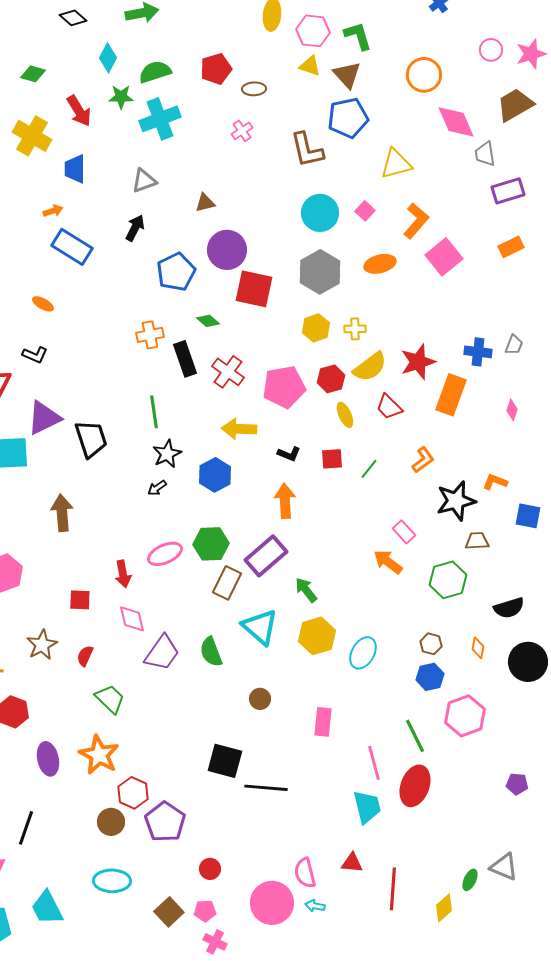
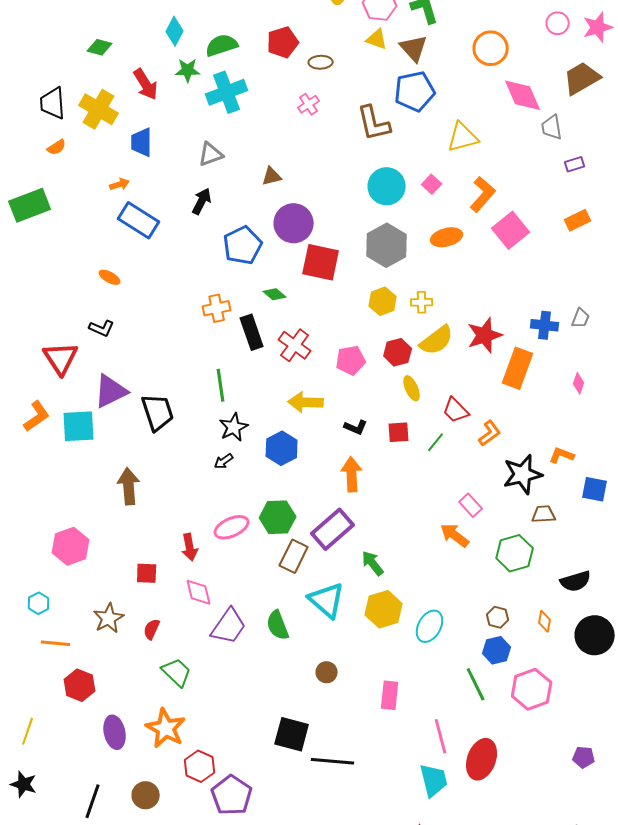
purple rectangle: (508, 191) -> (575, 164), size x0.6
pink pentagon: (284, 387) -> (351, 360), size x0.7
red trapezoid: (389, 407) -> (456, 410), moved
green line: (415, 736) -> (476, 684), moved
brown circle: (111, 822) -> (146, 795), moved

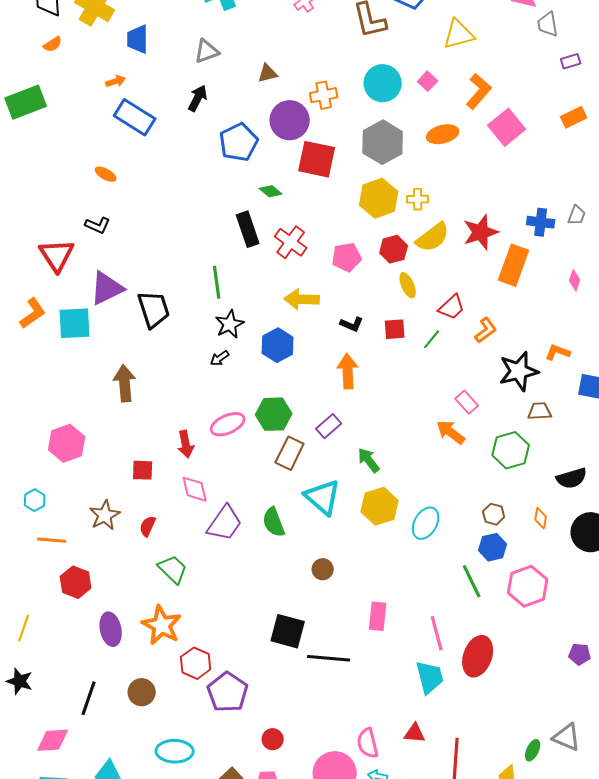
yellow hexagon: (383, 301) -> (379, 198), size x1.4
orange cross: (217, 308) -> (324, 95), moved
red trapezoid: (456, 410) -> (452, 307), turned -88
purple rectangle: (333, 529) -> (329, 426), size x0.6
pink rectangle: (390, 695) -> (378, 616), moved

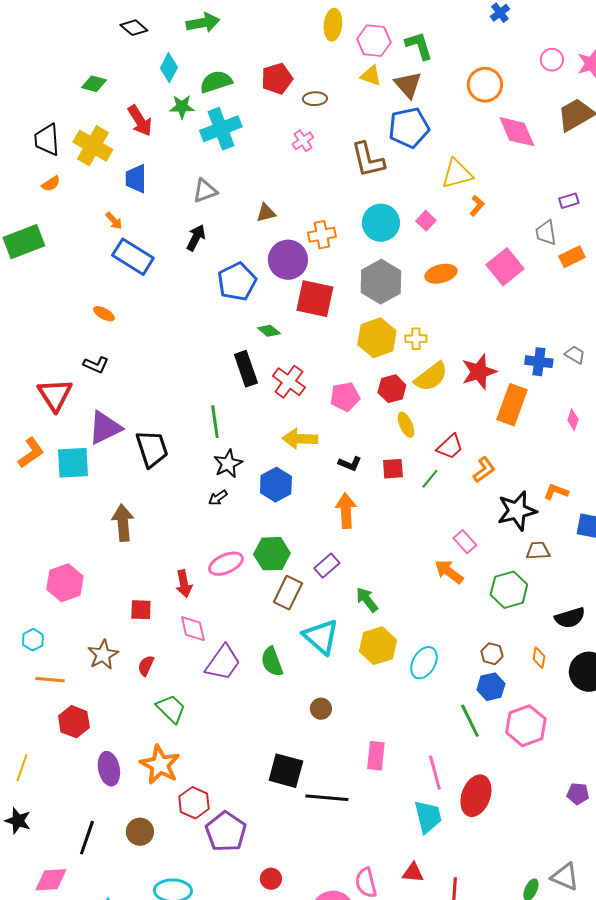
gray trapezoid: (548, 24) -> (546, 233), moved
orange arrow: (116, 81) -> (114, 221), turned 66
orange L-shape: (479, 91) -> (477, 206), moved, size x0.6
gray trapezoid: (577, 215) -> (575, 355), turned -80

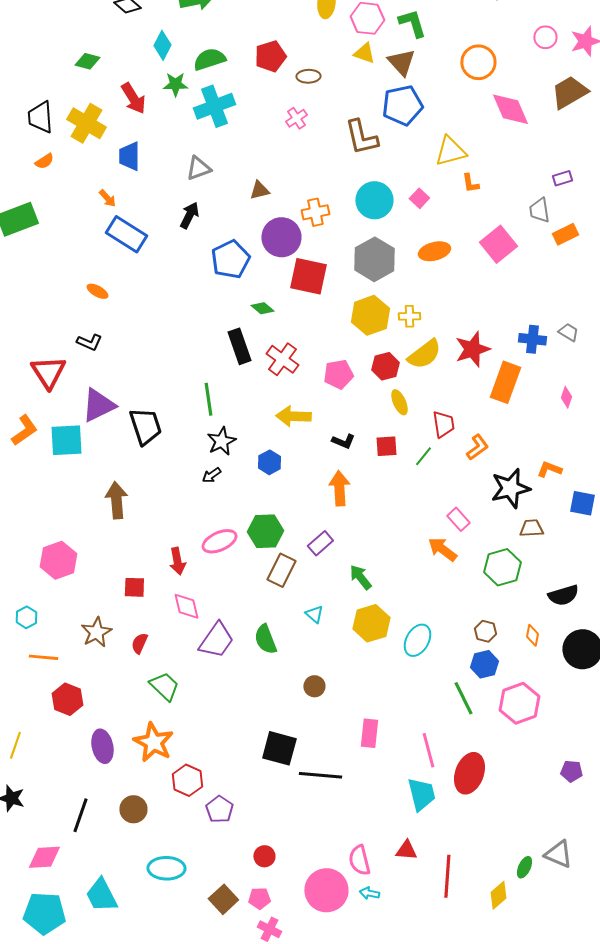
orange L-shape: (477, 206) -> (470, 183), turned 130
red trapezoid: (450, 447) -> (443, 424), turned -56
blue hexagon: (276, 485) -> (269, 462), size x0.7
cyan triangle: (321, 637) -> (314, 614), size x0.5
purple pentagon: (226, 832) -> (219, 809), size x0.7

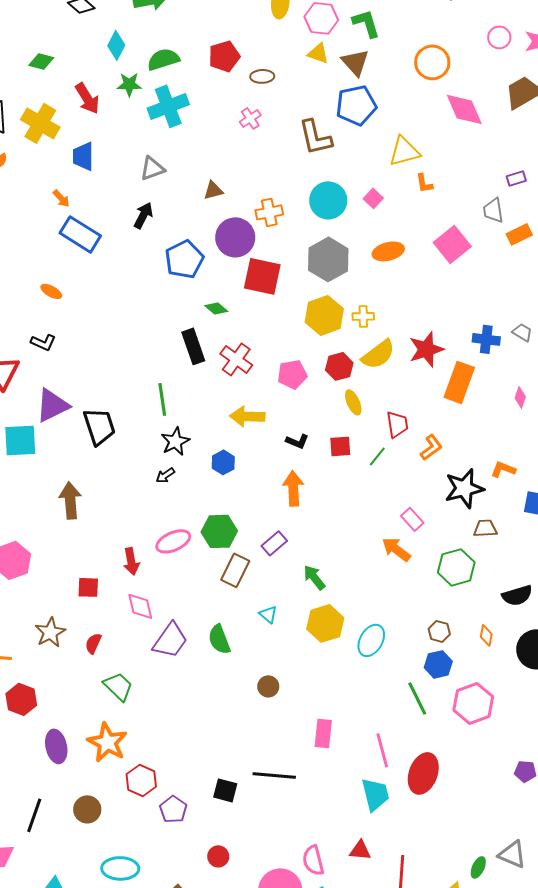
black square: (279, 748) -> (225, 790), moved, size x0.7

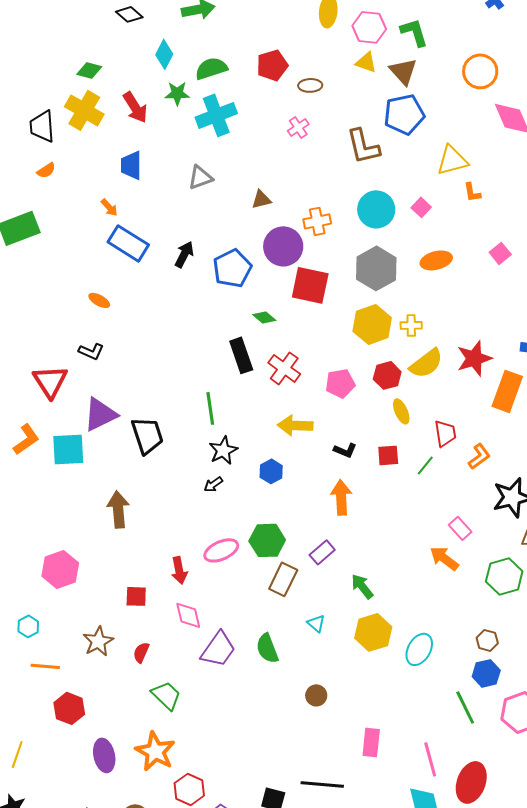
yellow cross: (40, 123) -> (84, 110), moved
black arrow: (143, 215) -> (184, 254), moved
pink square: (452, 244) -> (500, 253), size x0.6

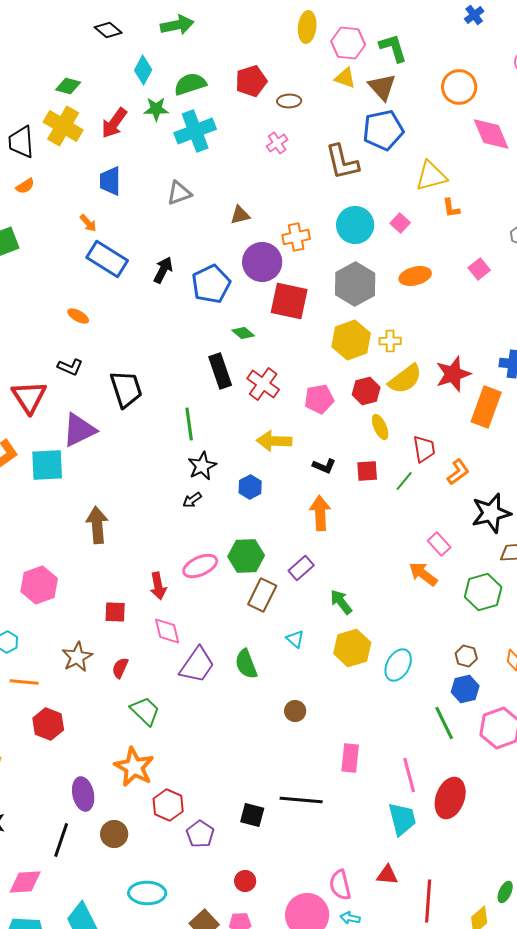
red arrow: (135, 107) -> (114, 123), turned 68
black trapezoid: (147, 435) -> (126, 389), moved
purple ellipse: (104, 755) -> (83, 794), moved

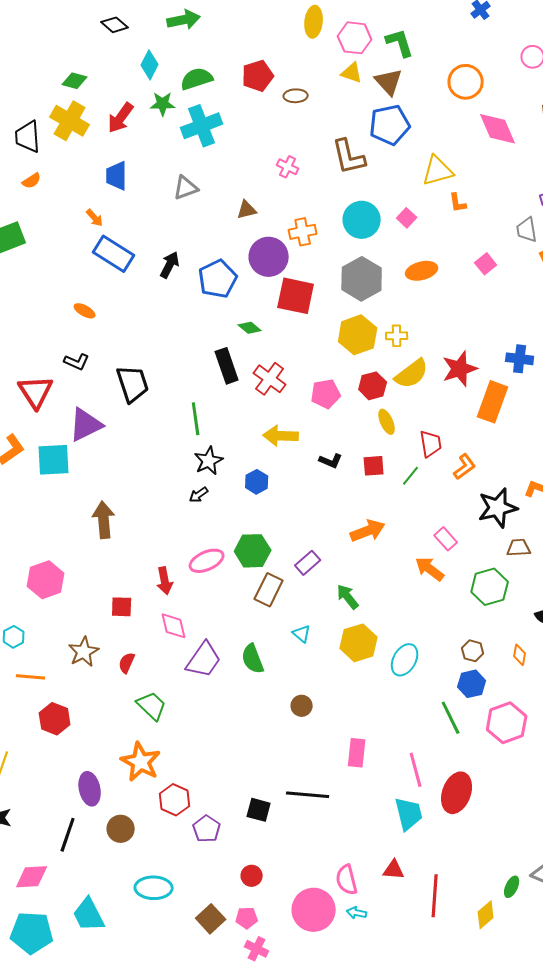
pink cross: (277, 143) -> (288, 167), moved, turned -30
orange arrow: (320, 513) -> (368, 531), moved, turned 72

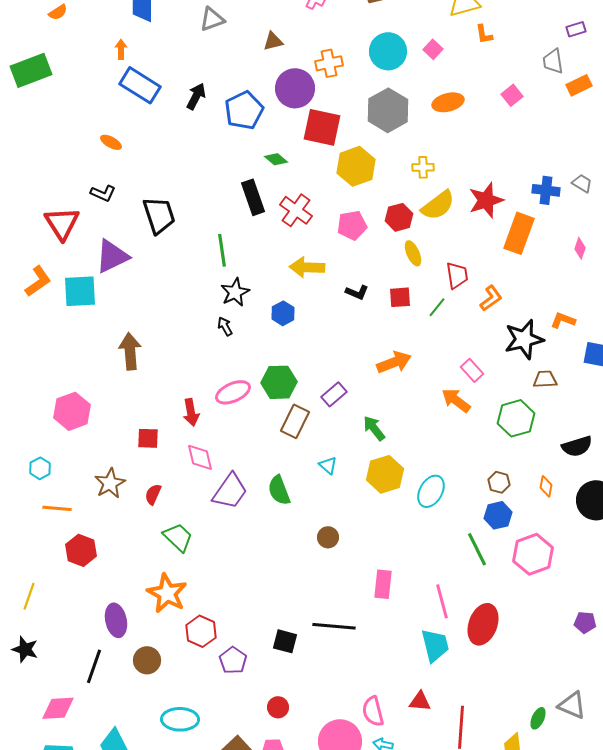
orange arrow: (95, 218) -> (121, 49), turned -138
yellow hexagon: (358, 335) -> (356, 166), moved
black arrow: (199, 495) -> (225, 326), turned 96

